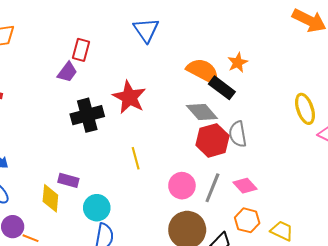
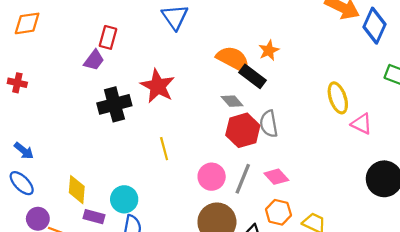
gray diamond: (202, 112) -> (232, 101), size x0.7
purple rectangle: (68, 180) -> (94, 217), moved

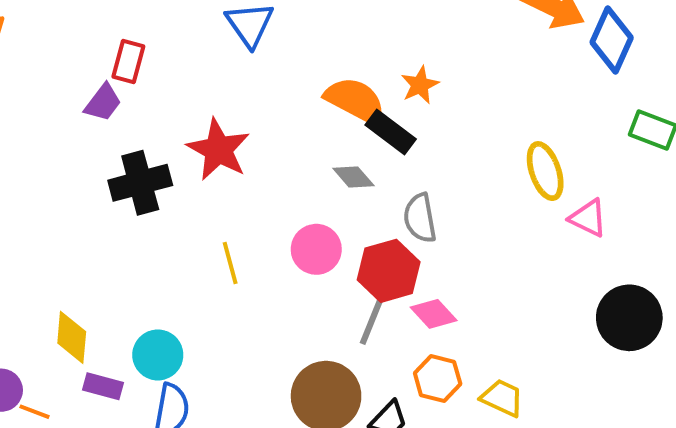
red hexagon: (243, 130) -> (389, 271), moved
pink circle: (212, 177) -> (316, 249), moved

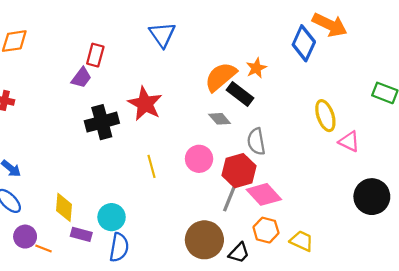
blue diamond: (612, 40) -> (304, 43), moved
orange semicircle: (355, 101) -> (221, 77), turned -68
pink diamond: (434, 314) -> (264, 194), size x1.4

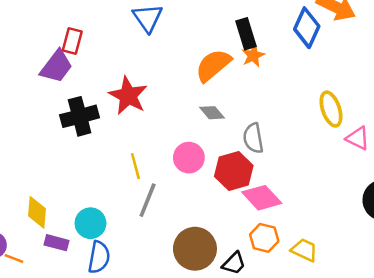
purple trapezoid: (81, 78) -> (56, 67), size x1.4
black rectangle: (240, 94) -> (246, 34), moved, turned 36
gray line: (230, 197) -> (148, 200), moved

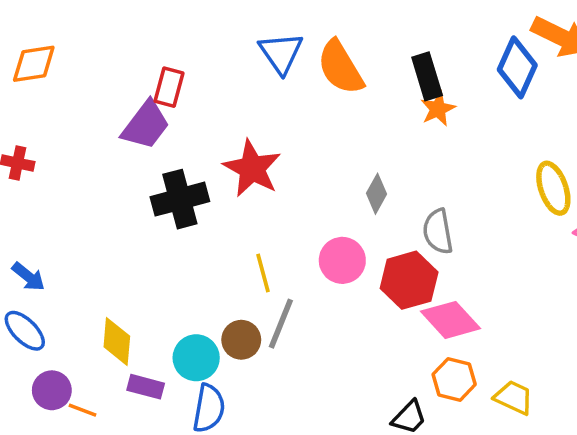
orange semicircle: (213, 65) -> (340, 67), moved, turned -81
gray diamond: (212, 113) -> (377, 194), turned 70
brown circle: (195, 249) -> (241, 340), moved, size x0.6

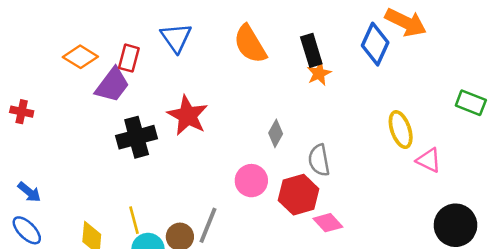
blue triangle: (281, 53) -> (176, 38), moved
orange diamond: (34, 64) -> (80, 57), moved, turned 40
yellow line: (263, 273) -> (134, 220), moved
pink diamond: (451, 320) -> (328, 223), size x0.7

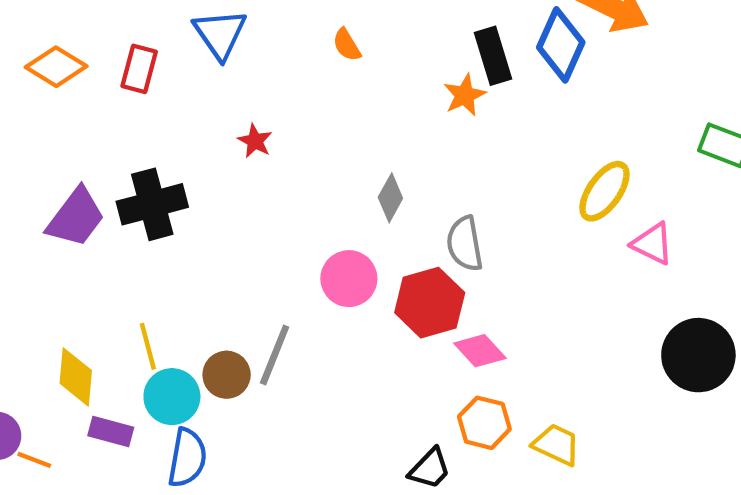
orange semicircle: (250, 44) -> (347, 45), size x0.5
black rectangle: (311, 50) -> (493, 56), moved
purple trapezoid: (112, 85) -> (76, 217), moved
red star: (188, 116) -> (255, 141), moved, size x0.5
yellow ellipse: (401, 130) -> (604, 191), turned 54

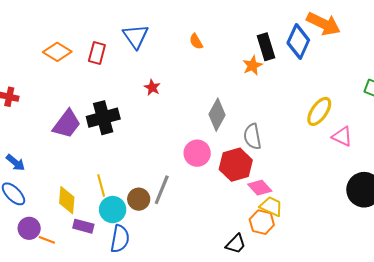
gray diamond: (390, 198) -> (217, 115), size x1.4
yellow trapezoid: (556, 445) -> (271, 206), moved

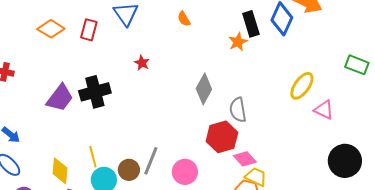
pink circle: (197, 153) -> (185, 172), moved

